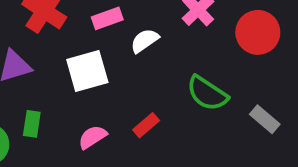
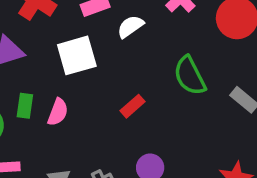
green semicircle: (207, 93) -> (190, 76), turned 30
pink semicircle: (92, 137) -> (58, 112), moved, turned 144

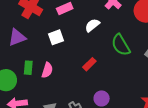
white semicircle: (130, 27) -> (92, 25), moved
white square: (77, 55) -> (56, 37), size x0.7

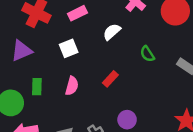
green semicircle: (121, 45) -> (147, 54), size x0.6
pink semicircle: (47, 70) -> (72, 86), moved

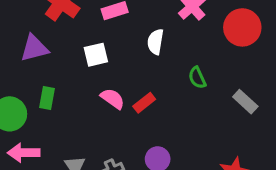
white semicircle: (112, 32) -> (155, 42), turned -48
pink semicircle: (72, 86) -> (113, 99), moved, turned -78

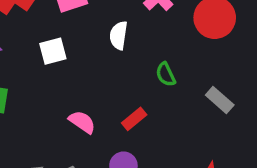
pink semicircle: (113, 99) -> (82, 122), moved
red rectangle: (144, 103) -> (134, 119), moved

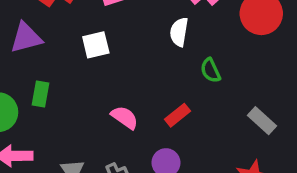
white semicircle: (119, 35) -> (179, 32), moved
gray rectangle: (220, 100) -> (262, 121), moved

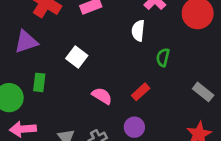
white square: (96, 45) -> (77, 57), moved, turned -36
green semicircle: (210, 70) -> (163, 57), turned 42

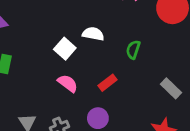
white semicircle: (138, 31) -> (93, 34), moved, turned 90
white square: (77, 57) -> (65, 49), moved

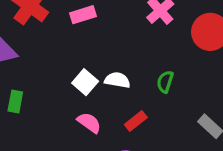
white semicircle: (93, 34) -> (117, 80), moved

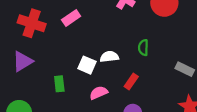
green rectangle: (15, 101) -> (59, 84), moved
pink semicircle: (89, 123) -> (99, 93), turned -42

